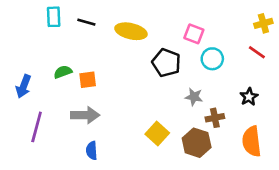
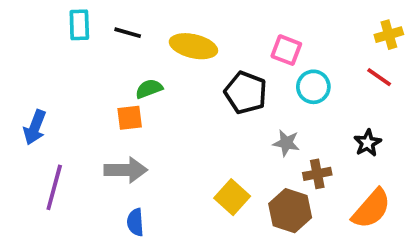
green semicircle: (63, 72) -> (149, 89), moved
orange semicircle: (252, 141) -> (371, 209), turned -132

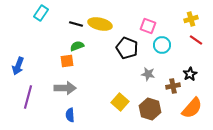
cyan rectangle: (79, 25) -> (41, 13), turned 35
black line: (128, 33) -> (76, 24), moved
yellow cross: (389, 35) -> (191, 19), moved
brown cross: (317, 174) -> (173, 86), moved

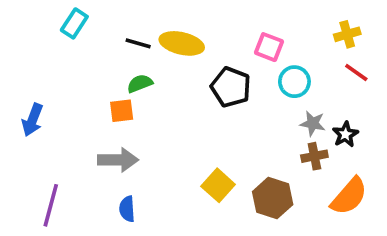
gray star: (148, 74) -> (313, 123), moved
purple line: (28, 97) -> (51, 205), moved

